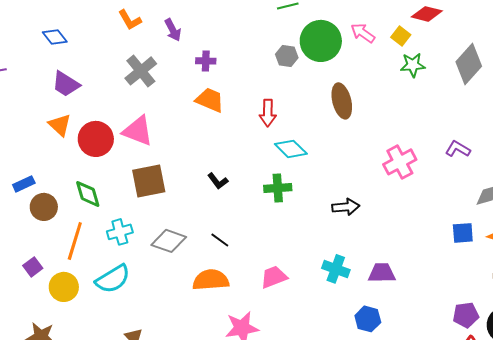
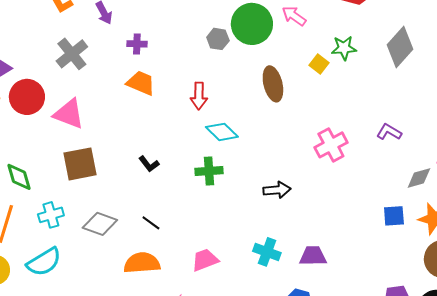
yellow square: (401, 36) -> (319, 64), moved
red circle: (96, 139) -> (27, 97), moved

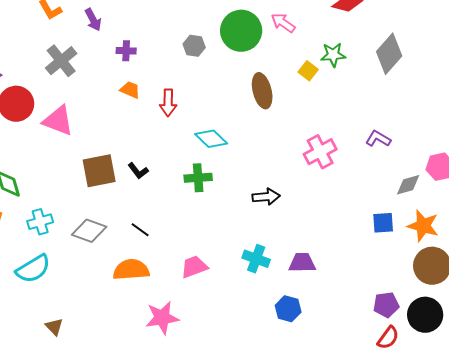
gray hexagon: (218, 39) -> (194, 46), moved
orange trapezoid: (141, 83) -> (130, 90), size x0.7
red arrow: (199, 96) -> (168, 103), moved
brown square: (80, 164) -> (99, 171), moved

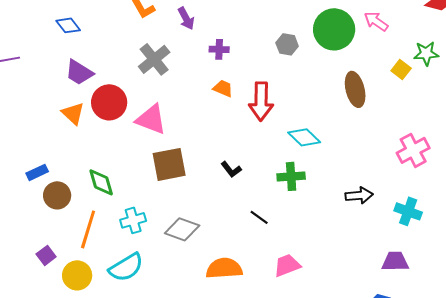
red arrow: (168, 103) -> (261, 101), size x1.4
brown square: (99, 171) -> (169, 164), moved
black line: (140, 230) -> (259, 217), moved
cyan cross: (256, 259) -> (408, 211), moved

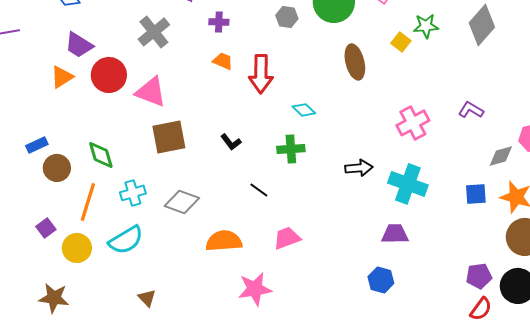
orange triangle: (73, 113) -> (62, 77), moved, turned 45
cyan diamond: (304, 137) -> (304, 110), size x0.7
cyan cross: (408, 211) -> (408, 184), size x1.4

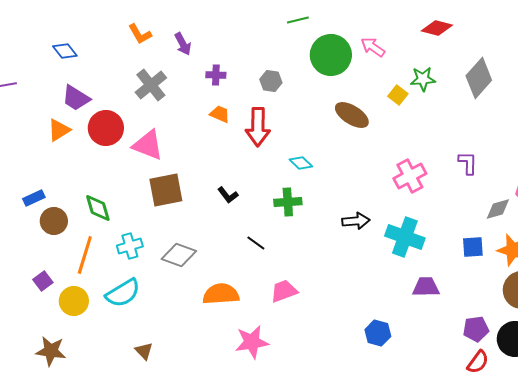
gray hexagon: (287, 17) -> (271, 81), moved
brown ellipse: (355, 62) -> (352, 115), turned -44
purple L-shape: (471, 110) -> (468, 163), turned 60
purple trapezoid: (395, 234) -> (426, 287), moved

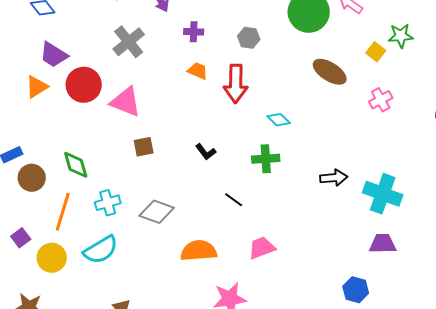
pink cross: (410, 176) -> (381, 100), moved, size x0.7
brown square: (166, 190) -> (144, 147), size x0.6
purple trapezoid: (426, 287) -> (383, 244), moved

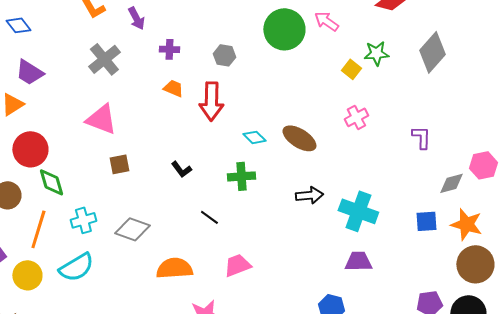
brown ellipse: (330, 72) -> (299, 138), moved
red circle: (84, 85) -> (30, 149), moved

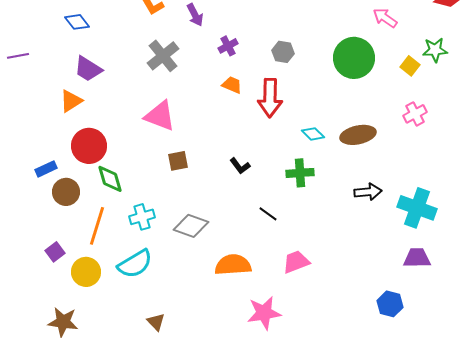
green circle: (284, 29) -> (354, 58), moved
purple cross: (169, 49) -> (228, 46), turned -30
brown ellipse: (299, 138) -> (358, 135), turned -44

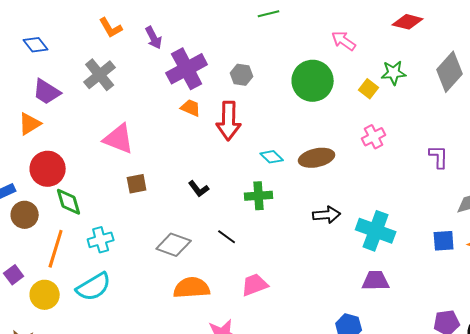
purple cross: (228, 46) -> (187, 69), size x2.0
gray cross: (163, 56) -> (100, 75), moved
gray diamond: (191, 226) -> (174, 245), moved

